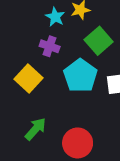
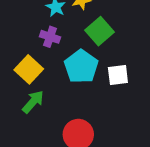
green arrow: (36, 129) -> (33, 102), moved

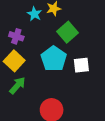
purple cross: (50, 37) -> (16, 36), moved

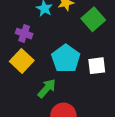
green square: (68, 32) -> (93, 19), moved
green arrow: (17, 85) -> (47, 88), moved

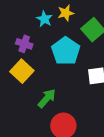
cyan pentagon: (66, 59) -> (66, 51), moved

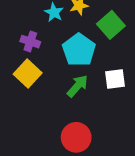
green arrow: (47, 98) -> (78, 86), moved

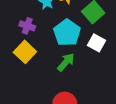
white square: (115, 79) -> (97, 43), moved, turned 36

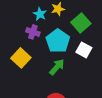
purple cross: (27, 26) -> (33, 32), moved

